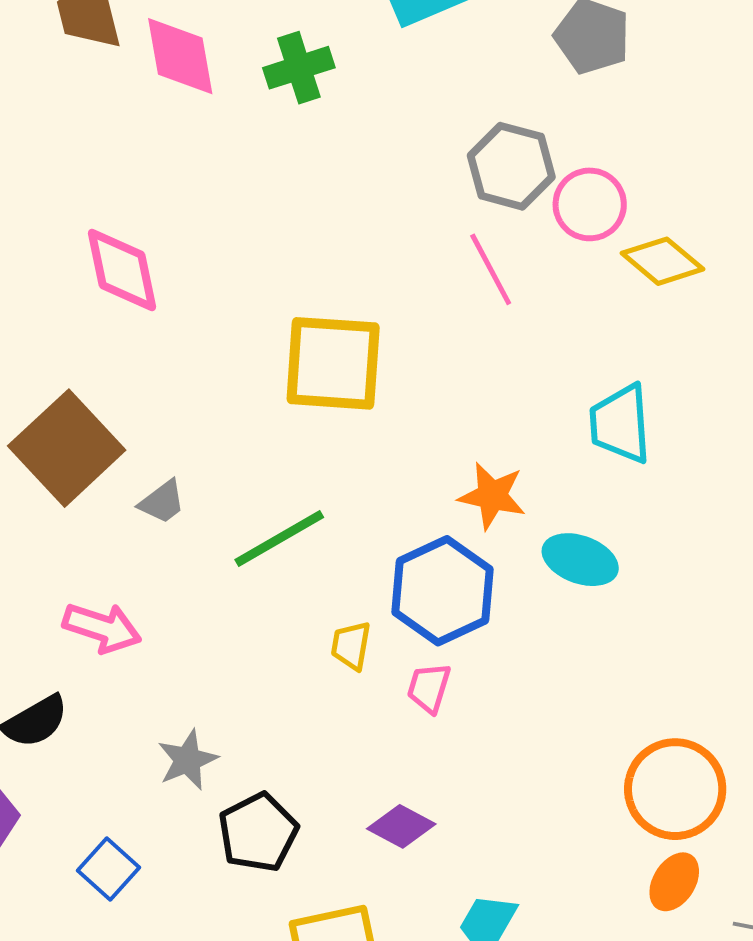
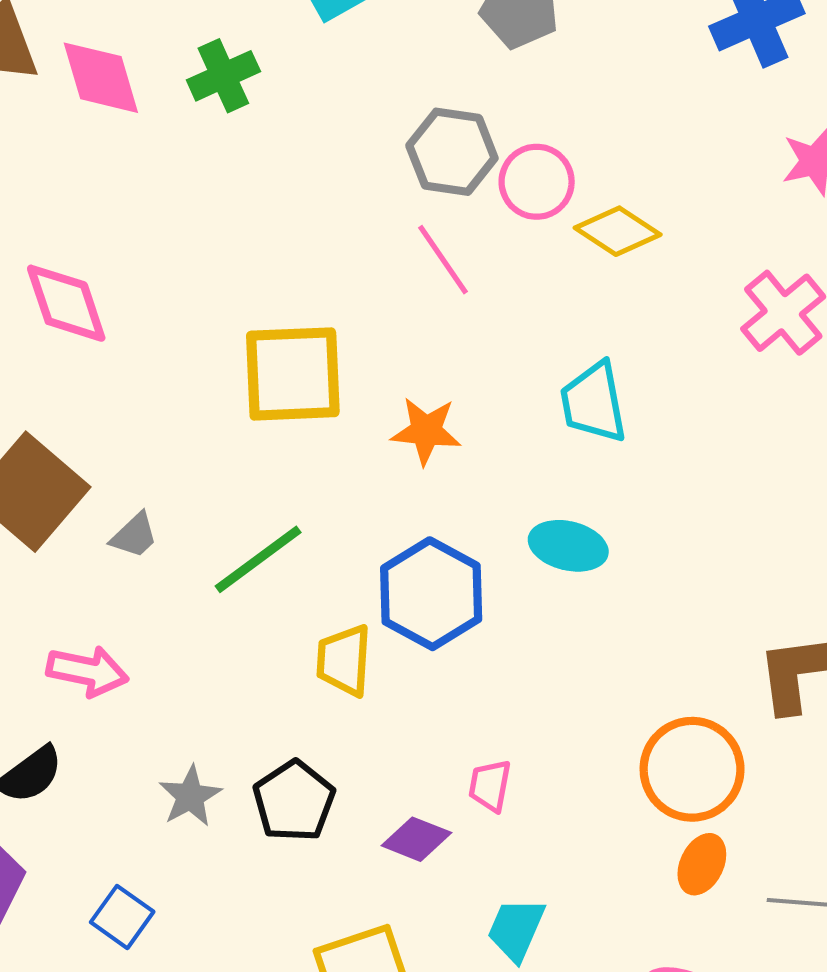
orange star: (492, 496) -> (426, 431), moved
yellow trapezoid: (351, 646) -> (344, 660), size x1.4
pink trapezoid: (429, 688) -> (490, 786), moved
black pentagon: (258, 832) -> (294, 801), moved

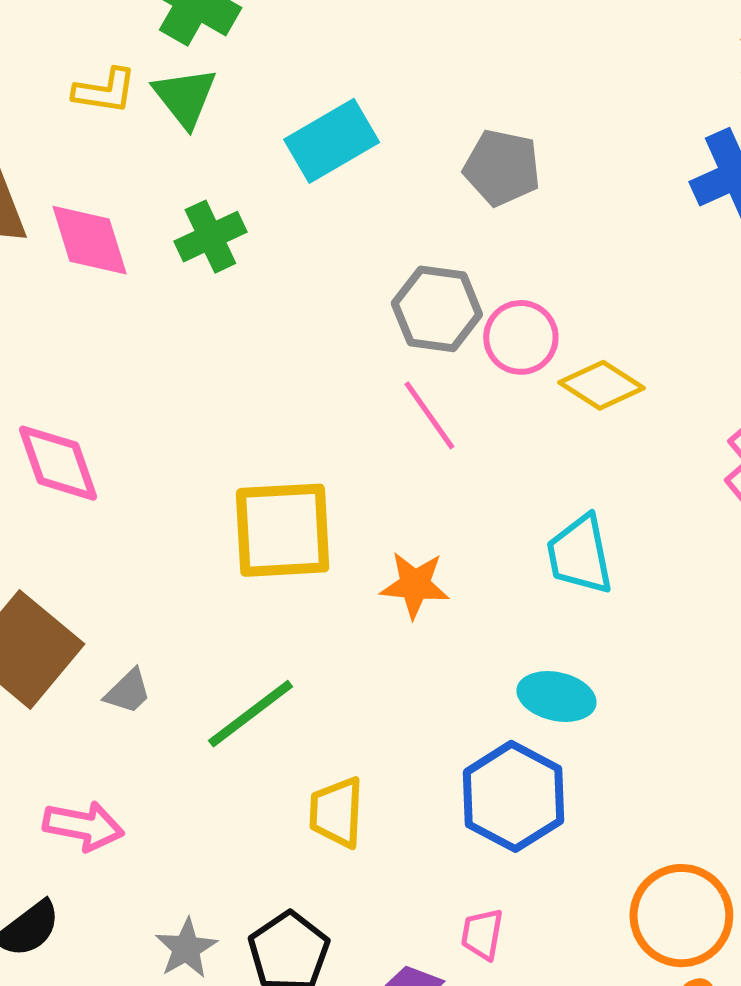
blue hexagon: (431, 594) -> (513, 796), moved

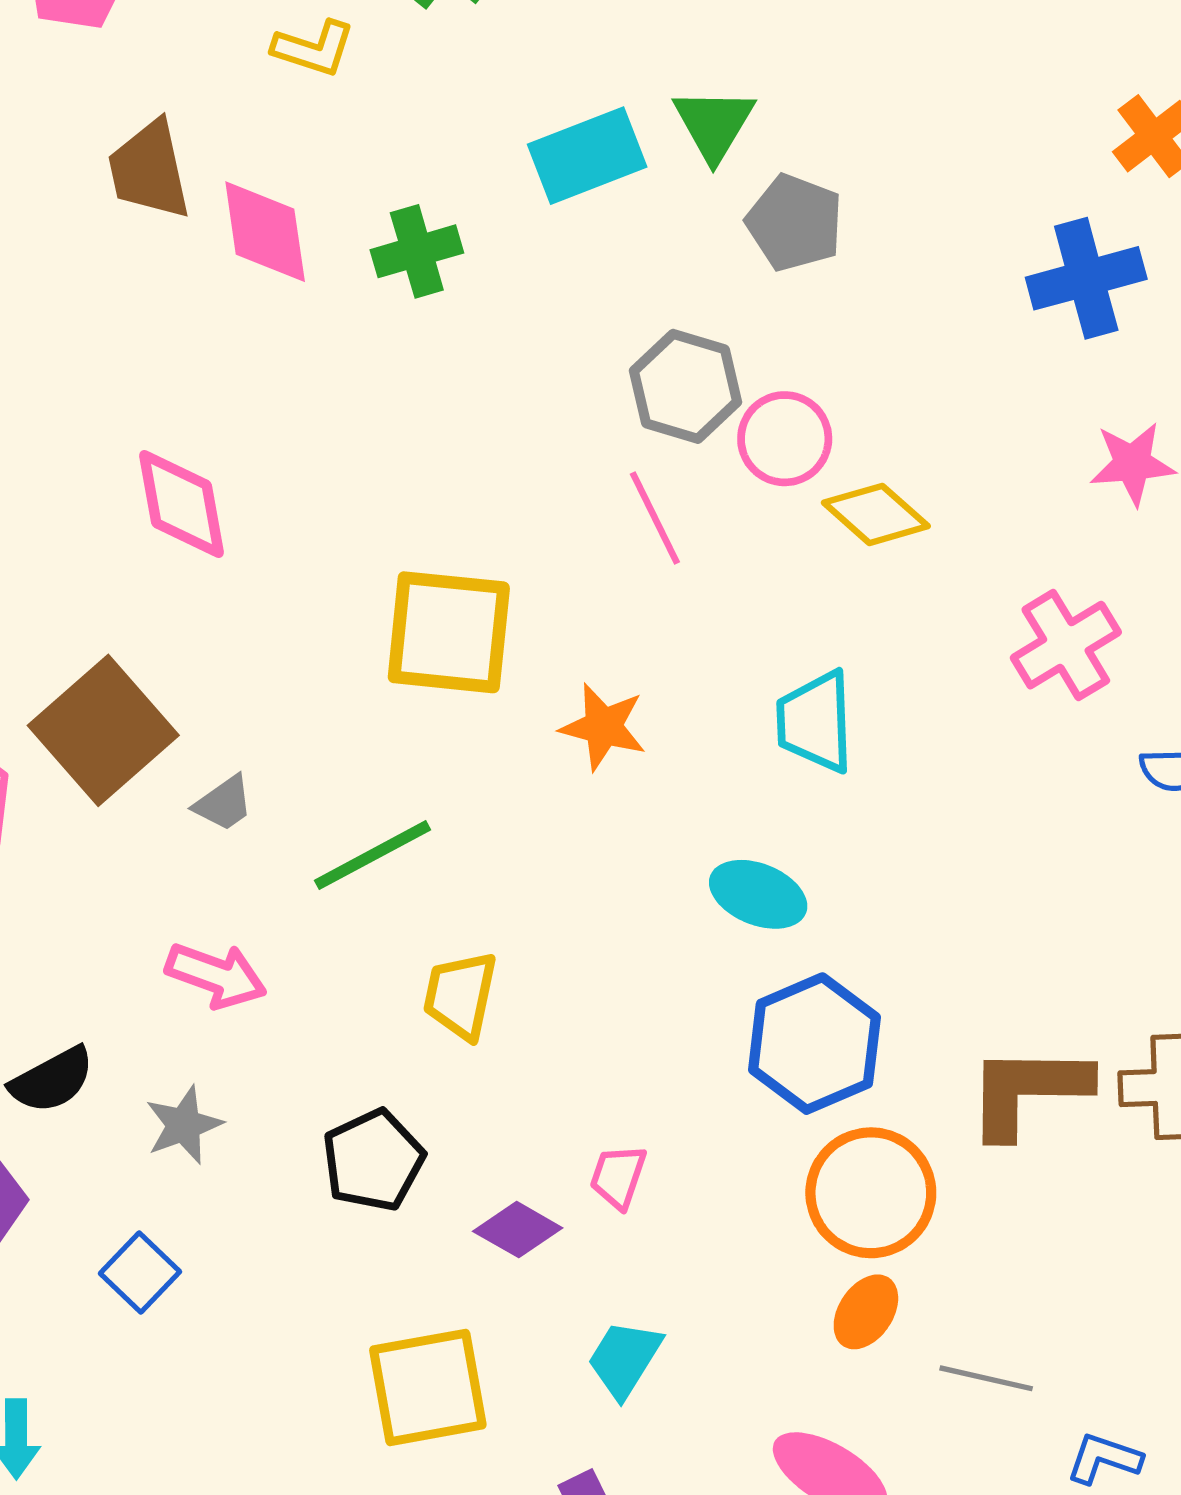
green triangle: (185, 97) -> (714, 124), moved
blue hexagon: (513, 796) -> (814, 1044), moved
pink arrow: (83, 826) -> (216, 975), moved
gray star: (186, 948) -> (184, 1125), moved

